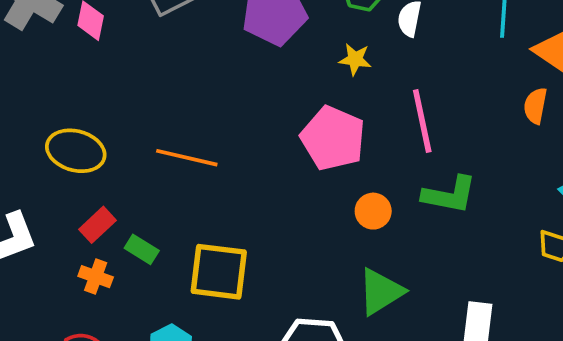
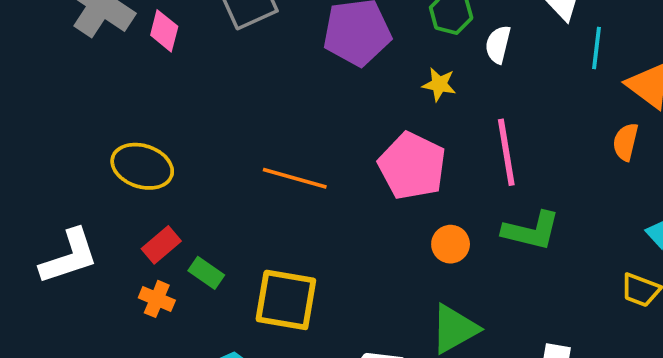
orange line: (187, 158) -> (295, 178), moved

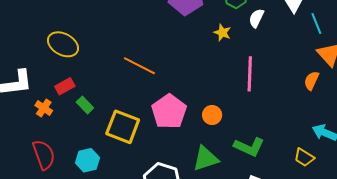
cyan line: (596, 48) -> (316, 24), moved, turned -40
pink pentagon: (412, 166) -> (169, 112), moved
green L-shape: (531, 231) -> (249, 147), moved
orange cross: (157, 299) -> (44, 108), moved

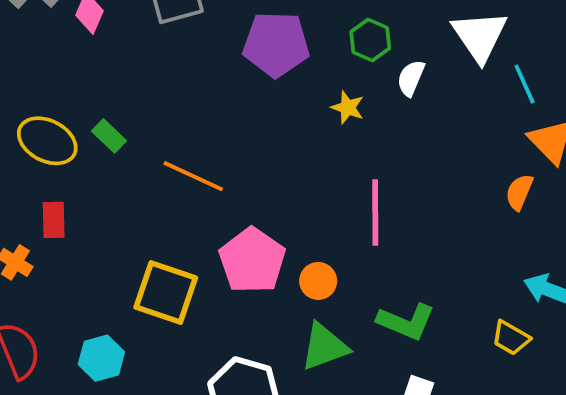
pink line: (250, 74) -> (375, 212), moved
red rectangle: (65, 86) -> (54, 220), turned -60
green rectangle: (85, 105) -> (109, 136), moved
orange circle: (212, 115) -> (318, 281), moved

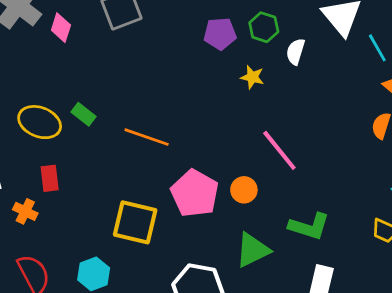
purple pentagon: (276, 44) -> (220, 34), moved, size x0.7
pink line: (375, 212) -> (279, 150), turned -33
orange circle: (318, 281) -> (244, 190), moved

